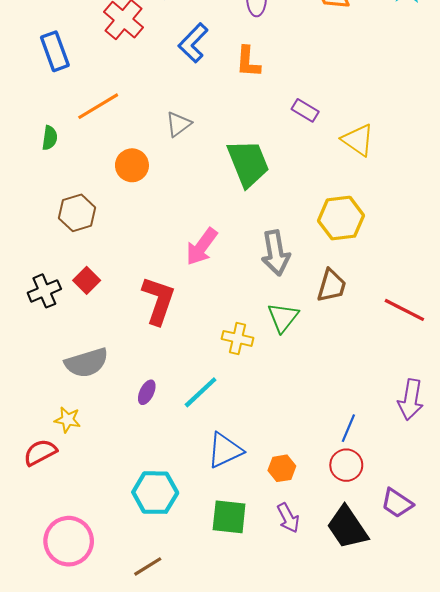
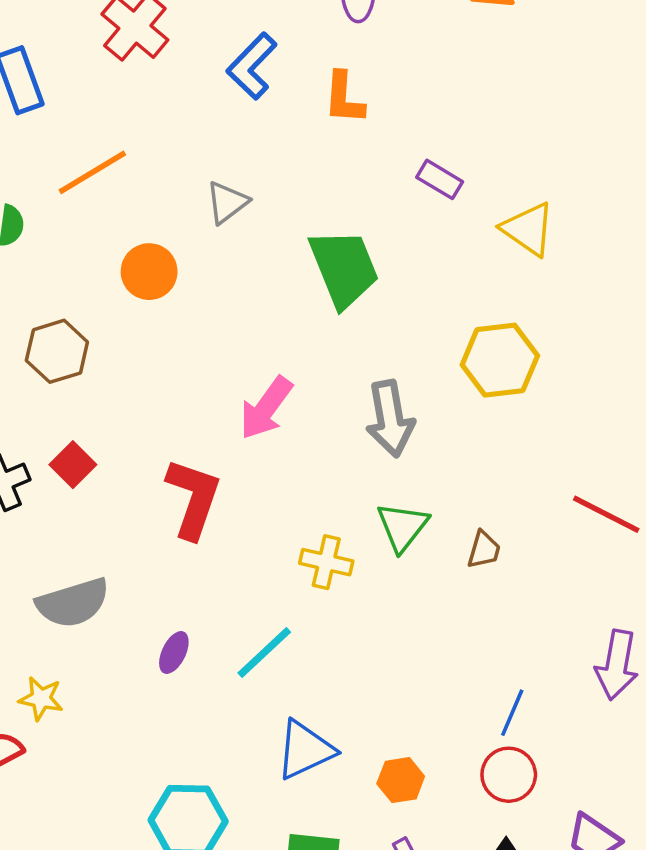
brown trapezoid: (331, 286) -> (484, 550), moved, size x0.7

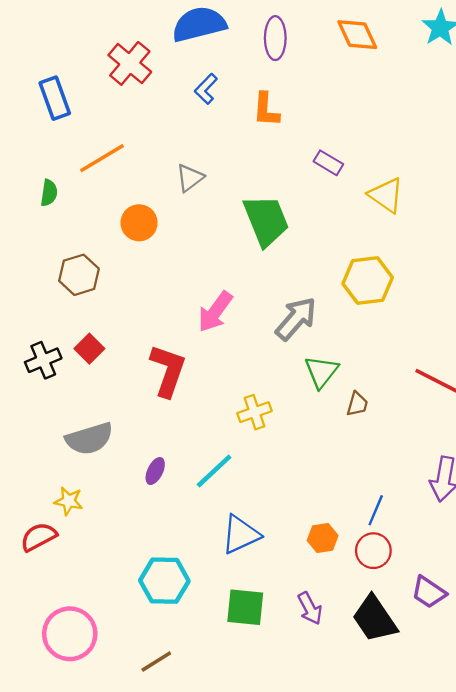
blue L-shape: (252, 66) -> (206, 89), size x0.7
gray arrow: (390, 419) -> (296, 319), turned -129
green triangle: (402, 527) -> (321, 372), moved
yellow cross: (326, 562) -> (254, 412), turned -32
orange hexagon: (401, 780) -> (323, 538), moved

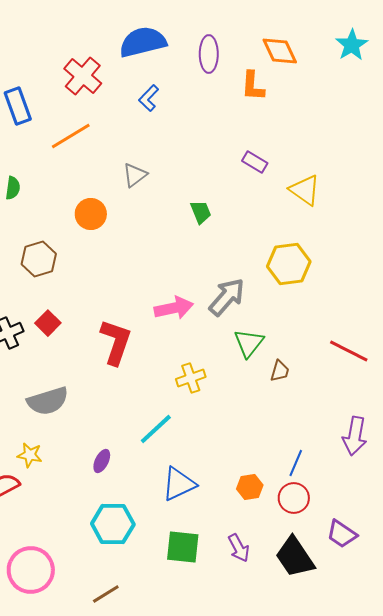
orange L-shape: (266, 110) -> (253, 86), moved
orange line: (102, 158) -> (71, 136), moved
green trapezoid: (266, 220) -> (201, 212), size x0.5
pink arrow: (215, 312) -> (174, 308), moved, turned -138
purple ellipse: (155, 471) -> (102, 461), moved

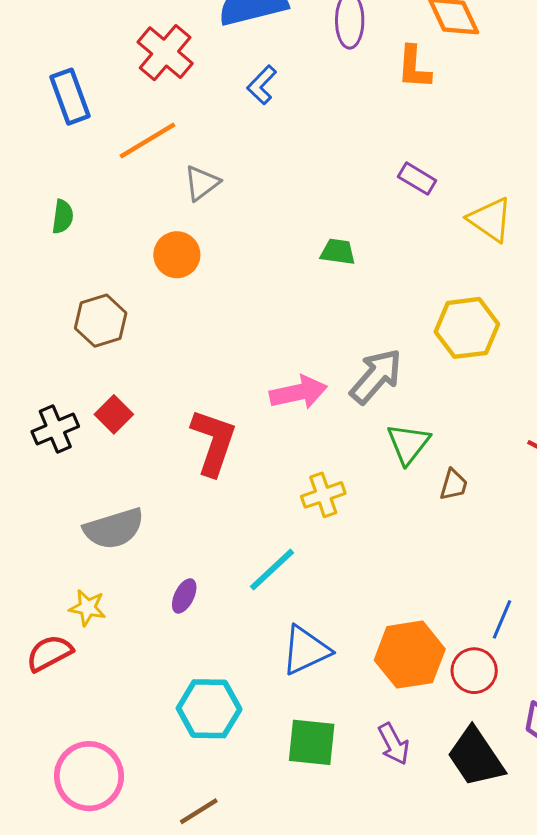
gray triangle: (135, 175) -> (202, 183), moved
green trapezoid: (201, 212) -> (338, 252), turned -60
purple ellipse: (102, 461) -> (184, 596), moved
blue line: (296, 463) -> (502, 619), moved
orange hexagon: (250, 487) -> (410, 655), size x1.8

